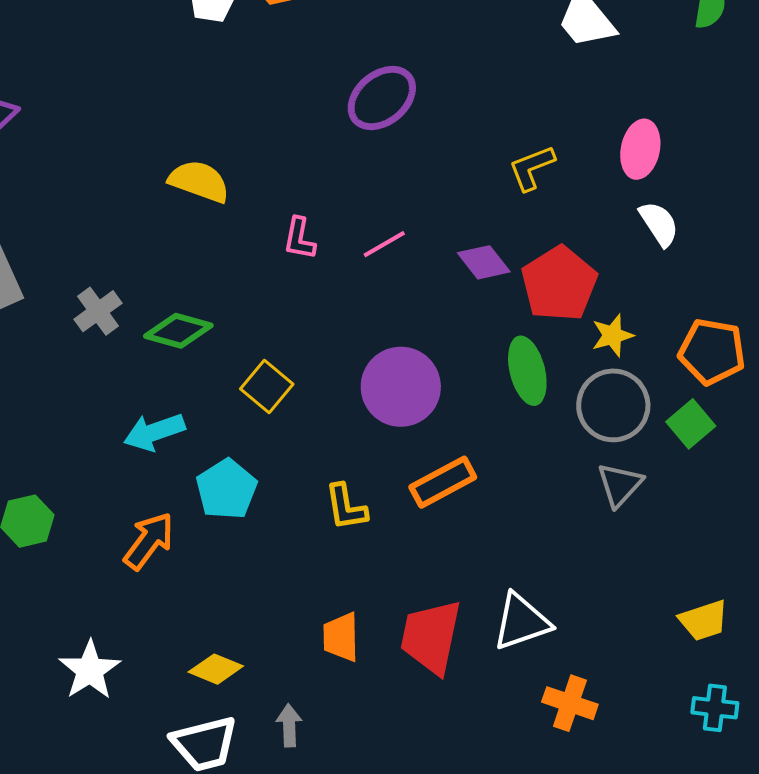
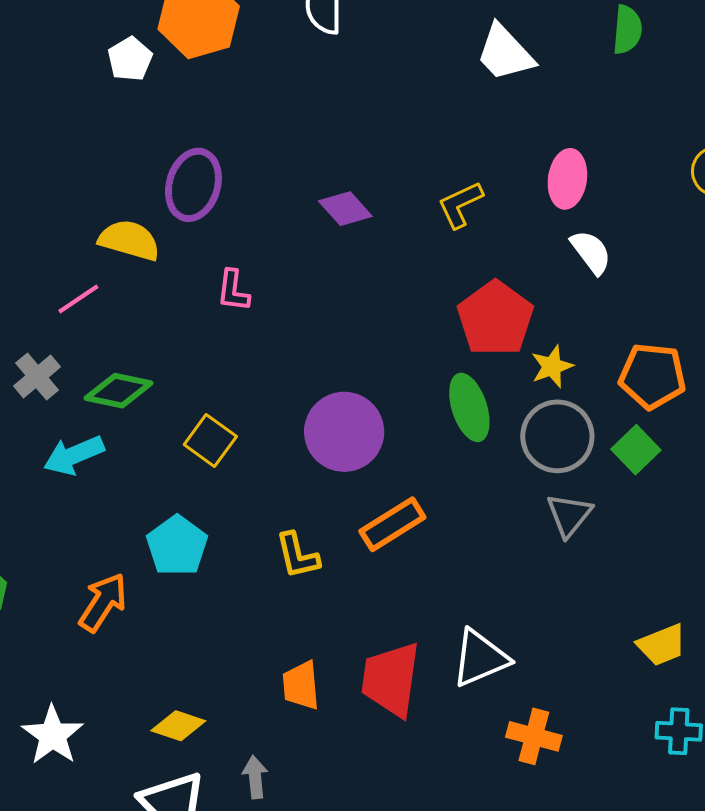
purple ellipse: (382, 98) -> (193, 185), moved, turned -30
pink line: (384, 244) -> (78, 299), moved
purple diamond: (484, 262) -> (345, 209), moved
cyan arrow: (154, 432) -> (74, 455), moved

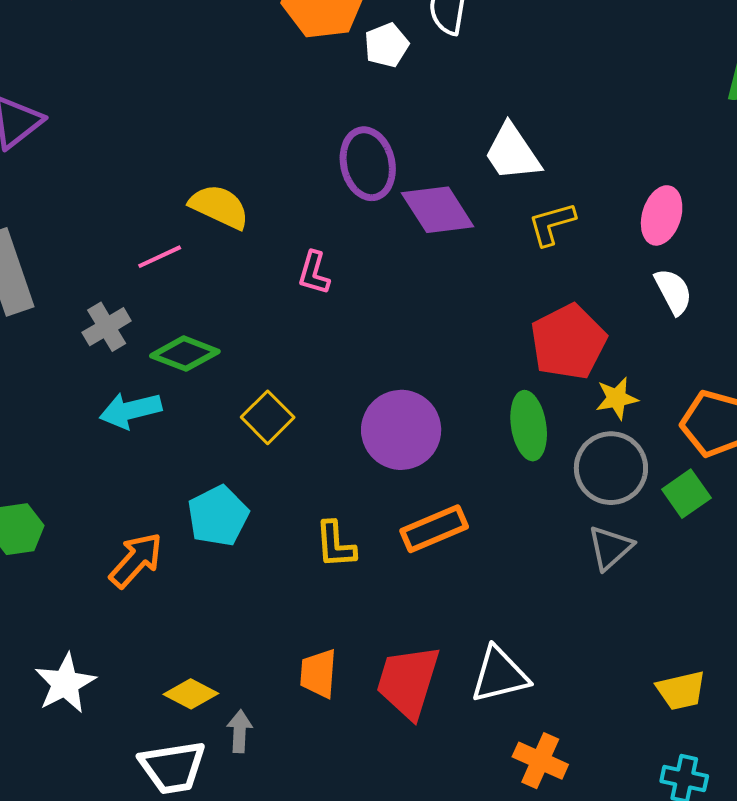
white trapezoid: (505, 53) -> (512, 152), moved
white pentagon: (130, 59) -> (387, 45), moved
purple ellipse: (193, 185) -> (368, 164), moved, turned -38
purple diamond: (345, 209) -> (438, 210), size x1.4
gray arrow: (255, 777) -> (240, 731), moved

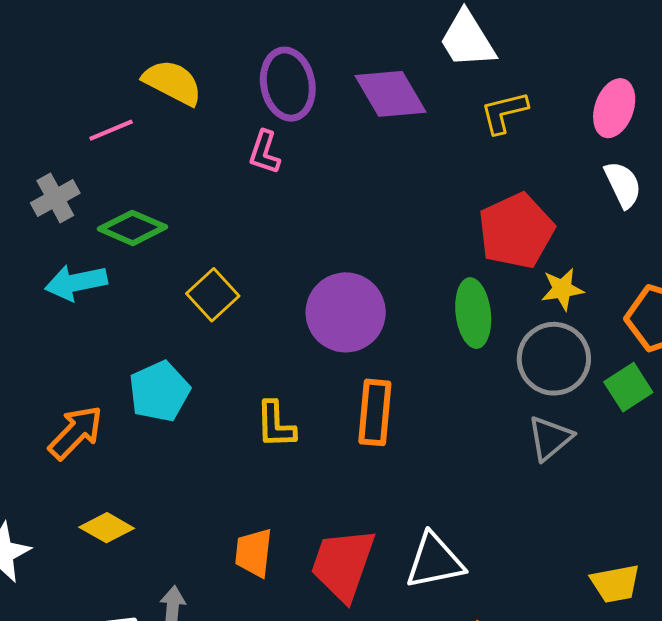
purple ellipse: (368, 164) -> (288, 84), moved
orange rectangle: (434, 529) -> (375, 412), turned -64
yellow diamond: (191, 694) -> (107, 528), moved

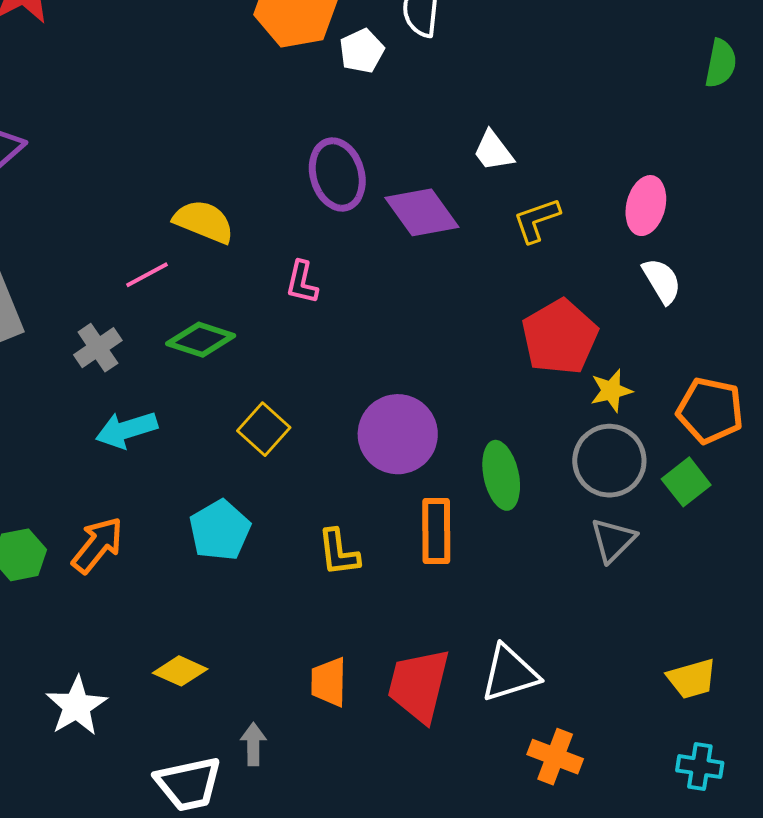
white trapezoid: (467, 40) -> (493, 151), size x0.7
purple ellipse: (288, 84) -> (337, 174), moved
green diamond: (133, 228) -> (201, 340), moved
green ellipse: (473, 313) -> (501, 475), moved
orange arrow: (76, 432) -> (97, 545), moved

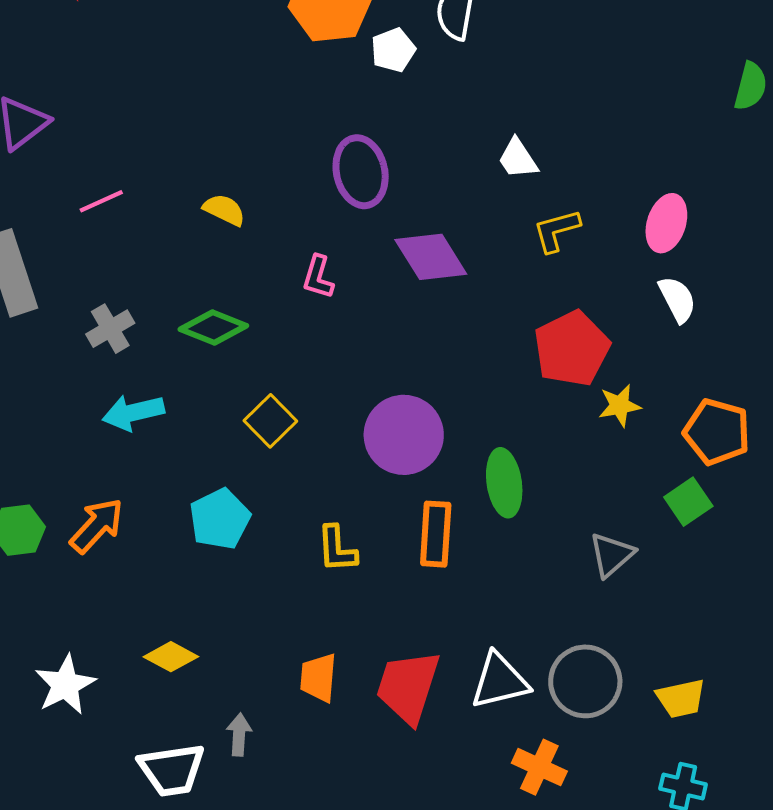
purple diamond: (422, 212) -> (431, 257), moved
yellow semicircle: (204, 222) -> (224, 210), size x0.7
pink line: (147, 275) -> (101, 201), moved
gray circle: (609, 461) -> (585, 681), moved

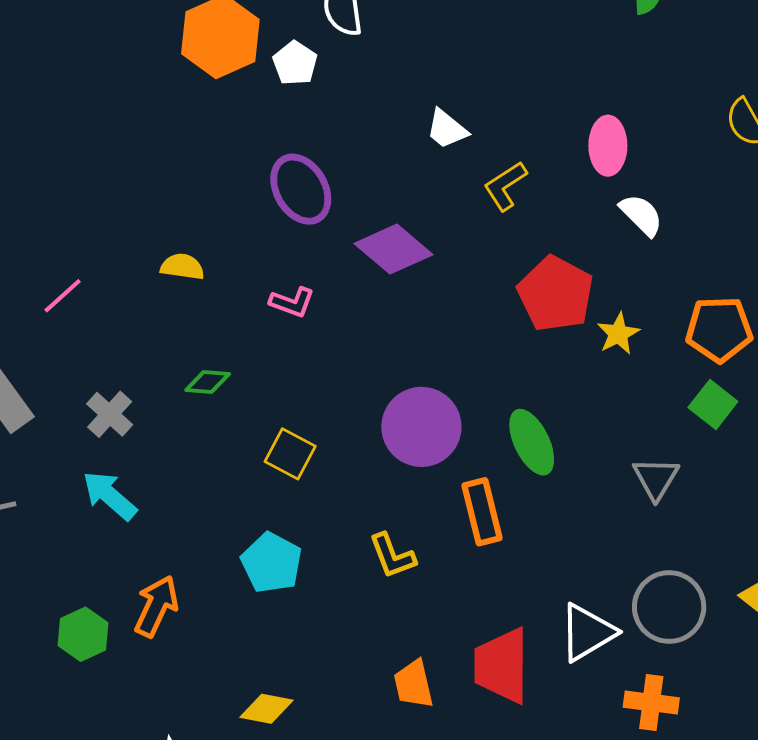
pink L-shape: (318, 277) -> (292, 302), turned -69
green diamond: (213, 327) -> (208, 382), size x0.7
cyan arrow: (133, 412) -> (110, 496), moved, turned 72

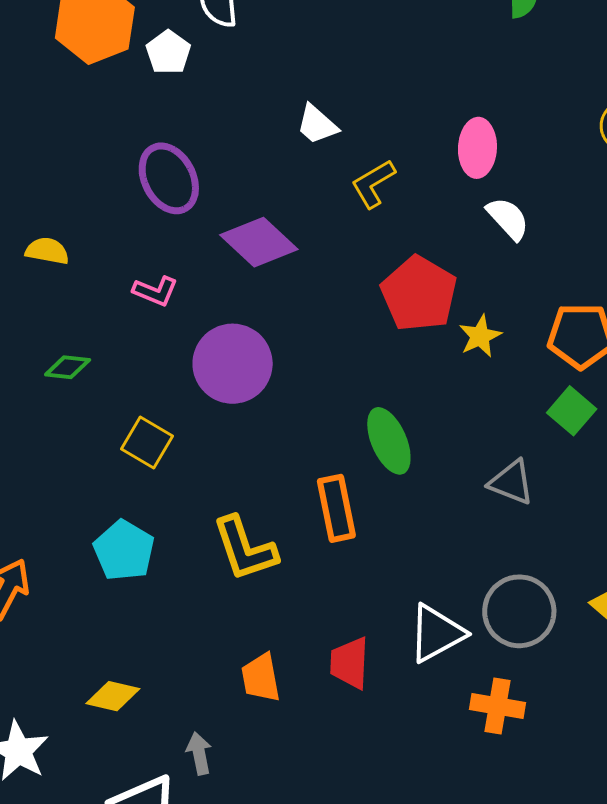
purple circle: (421, 427) -> (233, 364), moved
gray triangle: (656, 478) -> (511, 482), turned -42
yellow L-shape: (392, 556) -> (245, 549), size x1.4
red trapezoid: (502, 666) -> (350, 663), size x0.7

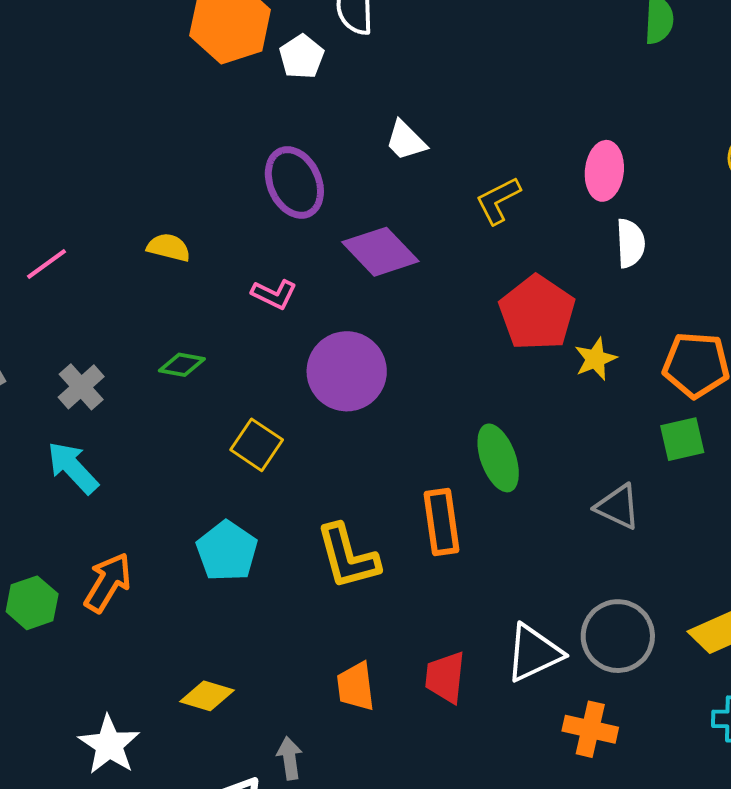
white trapezoid: (317, 125) -> (406, 141), moved
white semicircle: (508, 218) -> (630, 243), turned 36
green square: (572, 411) -> (682, 439), turned 33

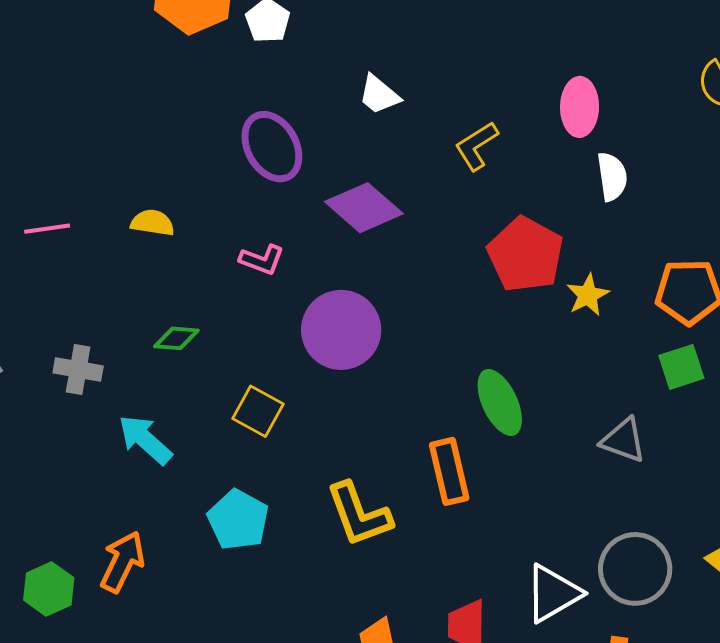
pink line: (46, 264) -> (47, 229), moved, turned 33
gray cross: (81, 387) -> (78, 369), turned -33
cyan arrow: (73, 468) -> (145, 440), moved

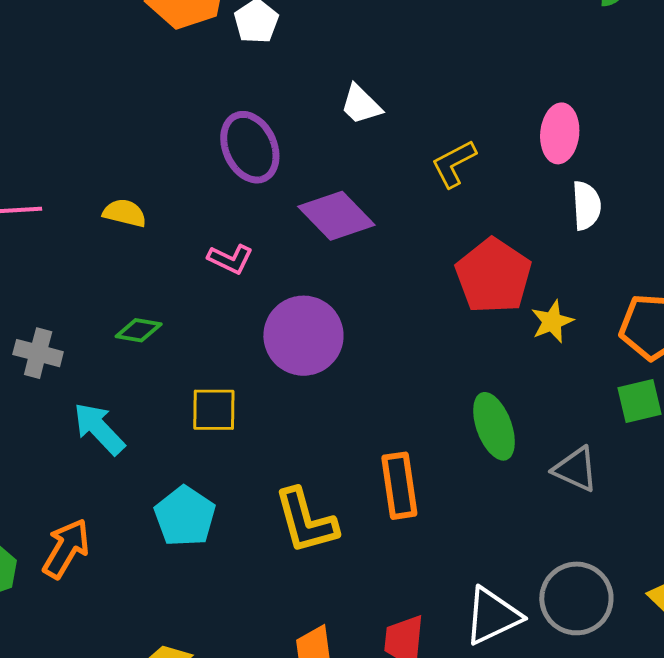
green ellipse: (500, 402) -> (494, 426), moved
yellow square: (258, 411) -> (214, 410), turned -33

